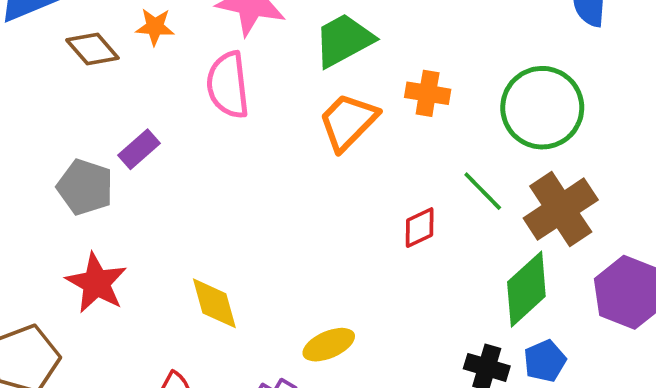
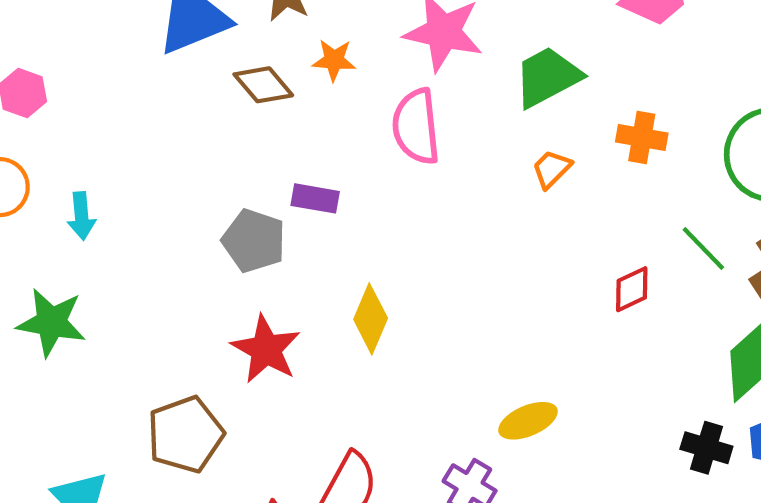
orange trapezoid: (348, 122) -> (552, 169), size x0.6
purple rectangle: (139, 149) -> (315, 198), turned 51
yellow diamond: (214, 303) -> (371, 319), moved, turned 38

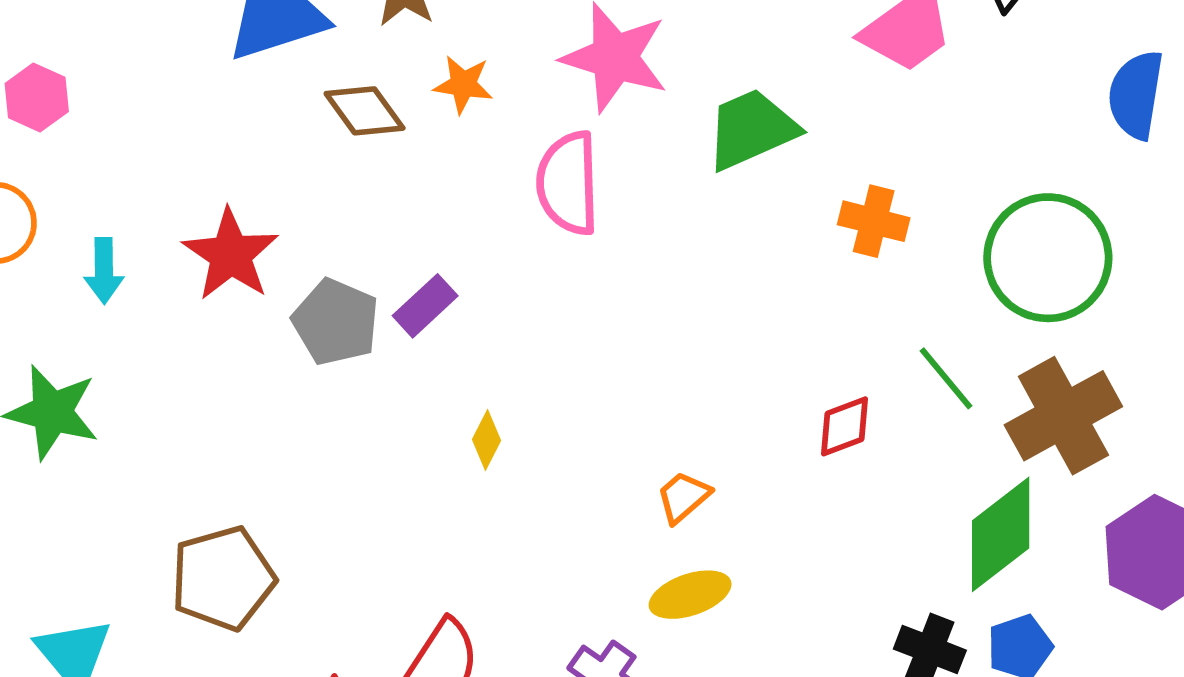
orange trapezoid: (552, 169) -> (683, 497), moved
purple rectangle: (315, 198) -> (425, 306), moved, turned -57
yellow diamond: (371, 319) -> (487, 440), size x0.6
red star: (266, 349) -> (231, 255), moved

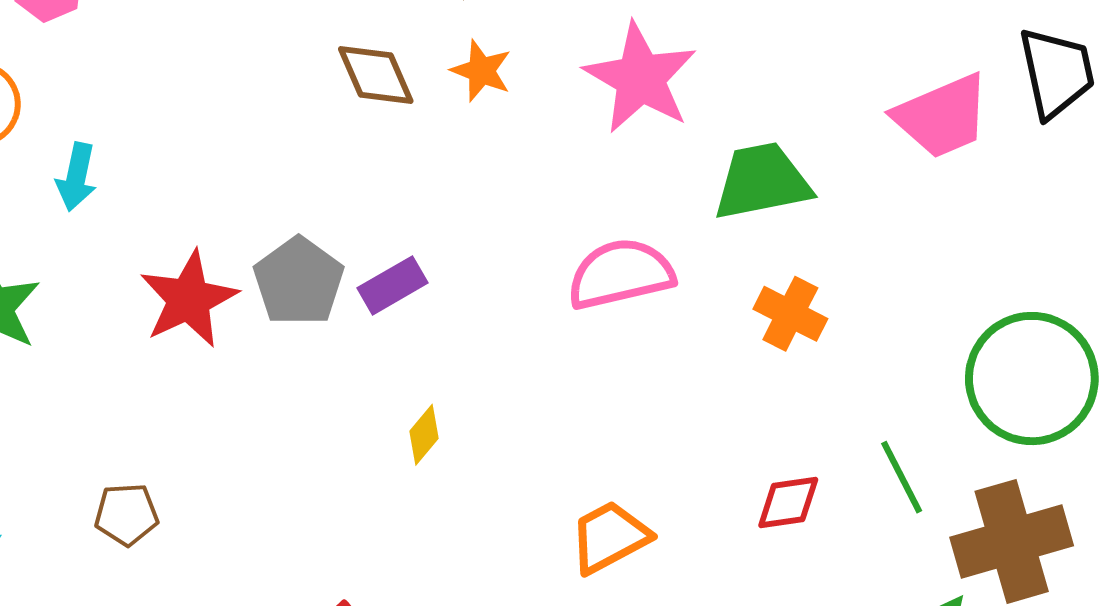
pink semicircle: (568, 183) -> (621, 274), moved, turned 66
orange cross: (874, 221) -> (790, 314), moved
red star: (231, 255) -> (189, 299), moved
orange trapezoid: (683, 497) -> (610, 537), size x1.4
brown pentagon: (223, 578) -> (126, 514), size x0.6

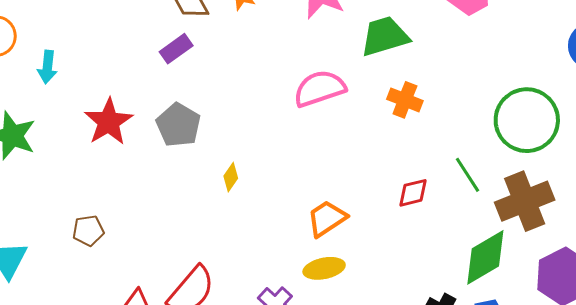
gray pentagon: (299, 281) -> (178, 125), moved
purple rectangle: (392, 285) -> (176, 49), moved

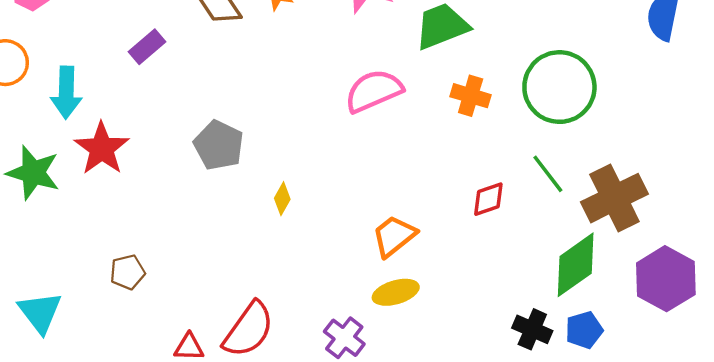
purple rectangle: (176, 49) -> (147, 47), moved
cyan arrow: (47, 67) -> (66, 92), size x1.4
green circle: (527, 120) -> (559, 87), moved
red star: (108, 122) -> (102, 148), moved

